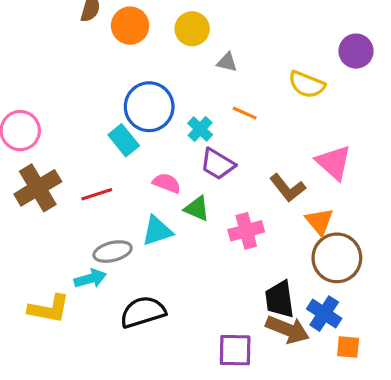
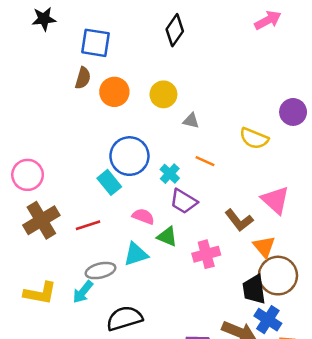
cyan arrow: (90, 279) -> (83, 292), turned 145
black trapezoid: (280, 299) -> (254, 289), moved
yellow L-shape: (49, 309) -> (40, 293), moved

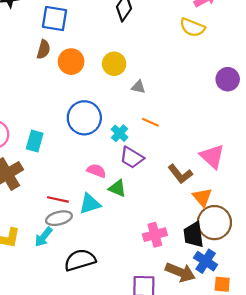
yellow semicircle: (254, 138) -> (192, 27), moved
cyan rectangle: (109, 182) -> (35, 141), moved, turned 55
red line: (88, 225) -> (58, 199), moved, turned 30
pink cross: (206, 254) -> (155, 235), moved

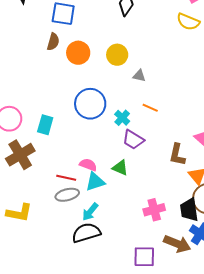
pink semicircle: (96, 171) -> (88, 165), moved
brown L-shape: (180, 174) -> (177, 155), turned 50
cyan arrow: (44, 237) -> (90, 212), moved

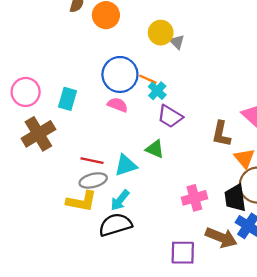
yellow circle: (117, 55) -> (161, 33), moved
gray triangle: (139, 76) -> (177, 42), turned 32
orange line: (150, 108) -> (148, 79), moved
pink semicircle: (88, 165) -> (118, 105), moved
yellow L-shape: (19, 213) -> (81, 201), moved

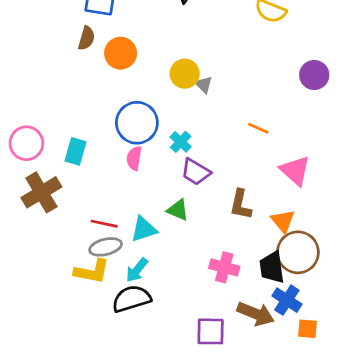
orange line: (148, 79) -> (258, 128), moved
pink semicircle: (118, 105) -> (134, 158), turned -102
brown L-shape: (221, 134) -> (241, 205), moved
pink cross: (194, 198) -> (224, 267), turned 30

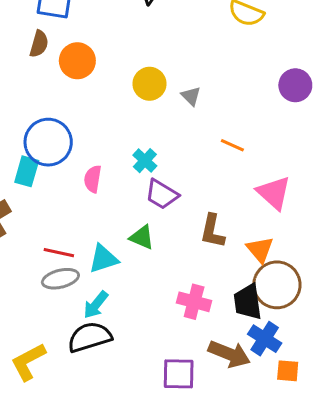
gray triangle: (204, 85) -> (191, 96), moved
blue circle: (137, 123) -> (48, 142), moved
yellow L-shape: (92, 271) -> (28, 362), moved, turned 141

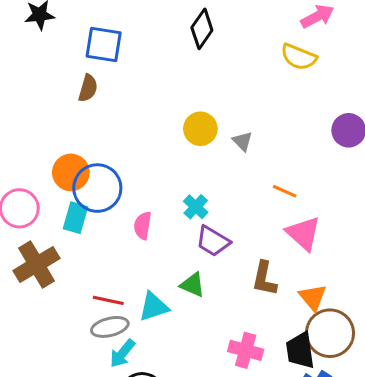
orange circle: (77, 61) -> (71, 172), moved
pink triangle: (274, 193) -> (303, 233), moved
cyan arrow: (96, 305) -> (122, 353), moved

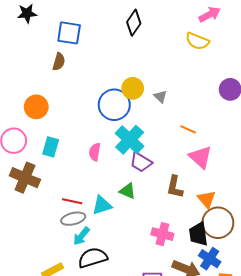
orange circle: (71, 172) -> (36, 107), moved
blue circle: (97, 188) -> (114, 105), moved
cyan cross: (196, 207) -> (130, 140), size x1.8
brown cross: (36, 265) -> (25, 178), turned -36

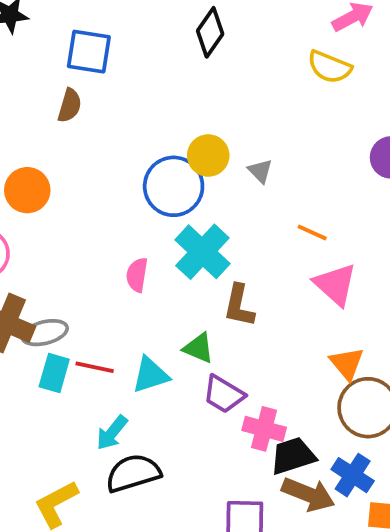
cyan rectangle: (51, 147) -> (54, 373), moved
purple trapezoid: (141, 162) -> (224, 394), moved
brown L-shape: (175, 187) -> (239, 306), moved
gray ellipse: (73, 219) -> (45, 333), moved
black trapezoid: (198, 234) -> (293, 456), moved, turned 80

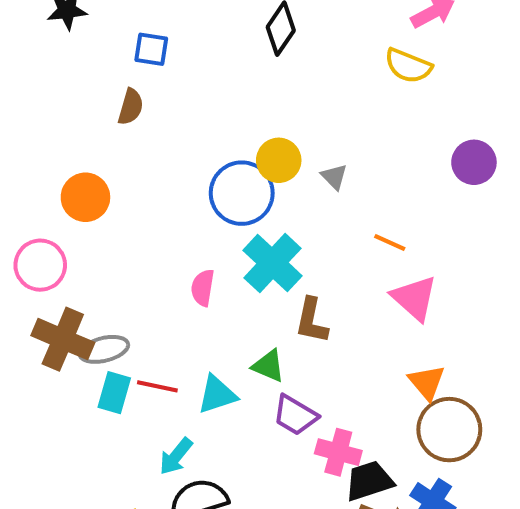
blue square: (89, 52) -> (151, 49), size x0.7

